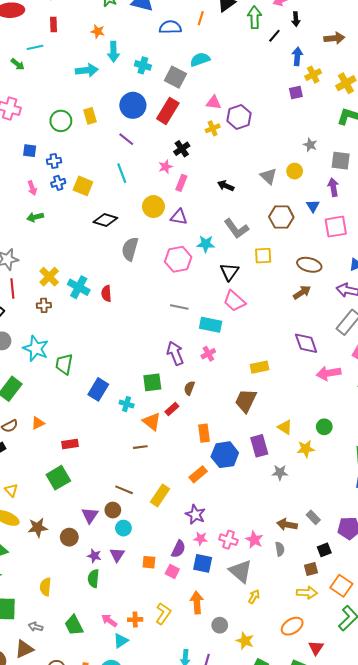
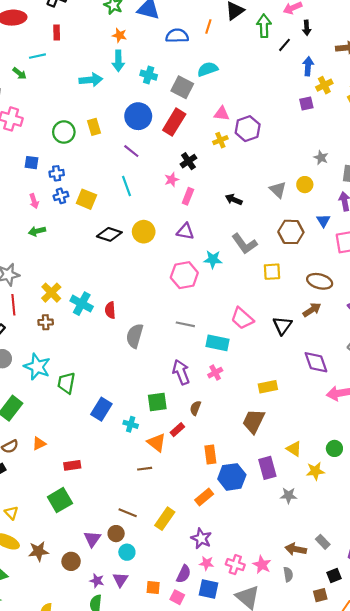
orange star: (98, 31) -> (119, 35), moved
yellow circle: (153, 207) -> (144, 232), moved
gray semicircle: (130, 249) -> (135, 336), moved
black triangle: (229, 272) -> (282, 326), moved

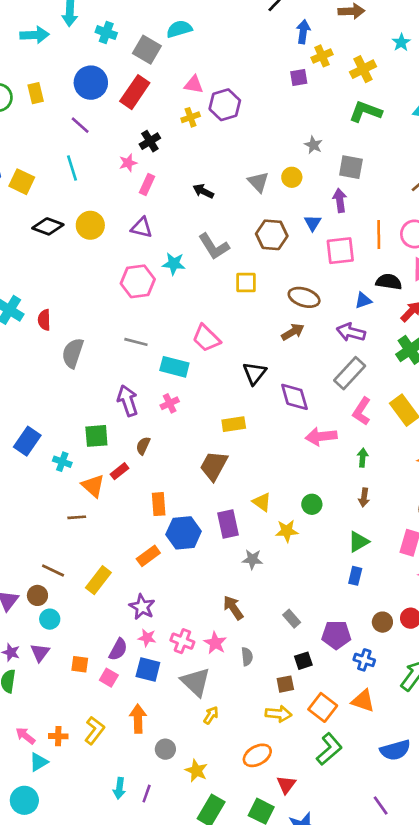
black triangle: (282, 326) -> (254, 373), moved
brown arrow: (296, 549) -> (233, 608), moved, turned 42

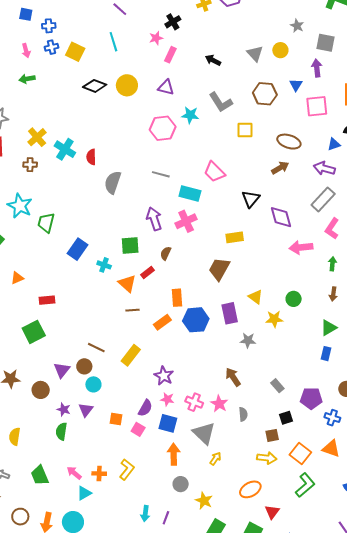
pink cross: (170, 403) -> (186, 221), size x1.5
brown line: (77, 517) -> (132, 310), moved
orange rectangle: (148, 556) -> (162, 322), moved
orange arrow: (138, 719) -> (174, 454), moved

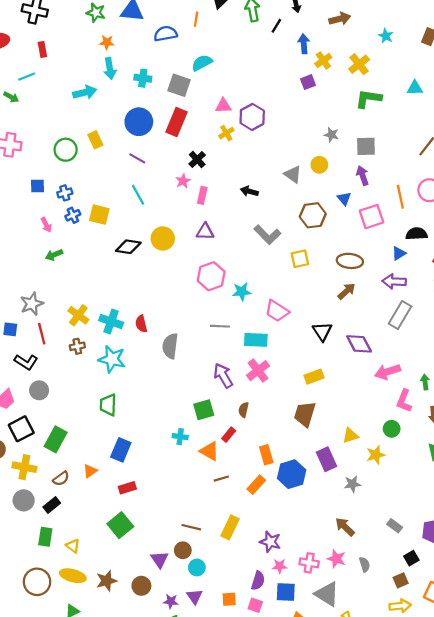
cyan star: (190, 115) -> (242, 292), moved
cyan star: (20, 206) -> (112, 359), moved
pink L-shape: (332, 229) -> (404, 401), moved
blue rectangle: (78, 249) -> (121, 450), moved
yellow triangle: (256, 297) -> (350, 436), turned -42

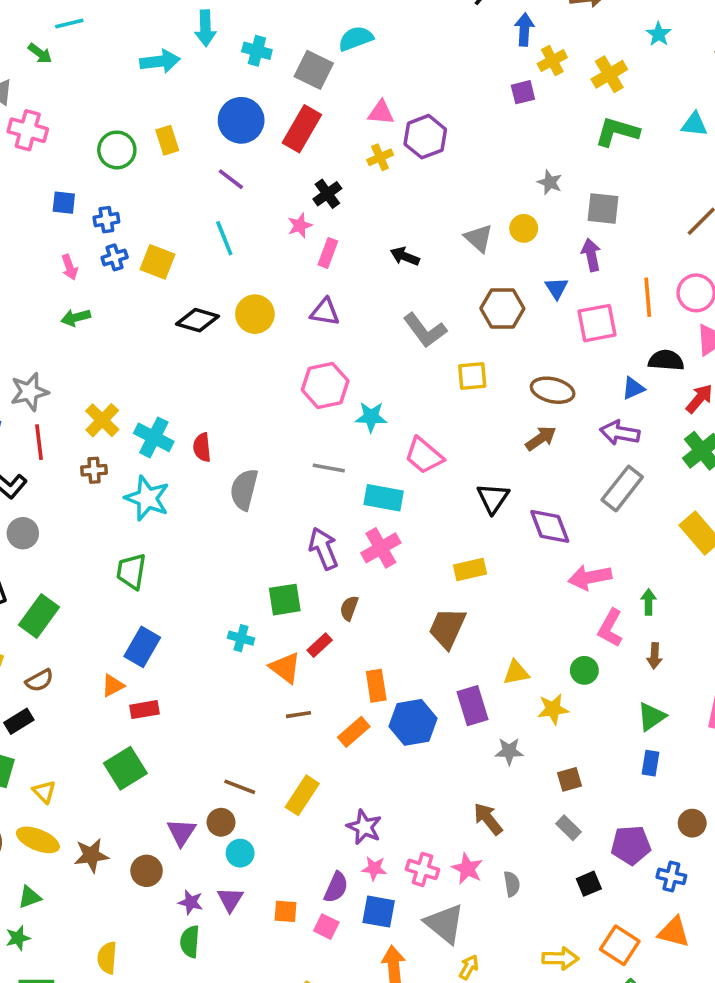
orange triangle: (90, 471) -> (113, 686), moved
brown square: (401, 580) -> (570, 779), moved

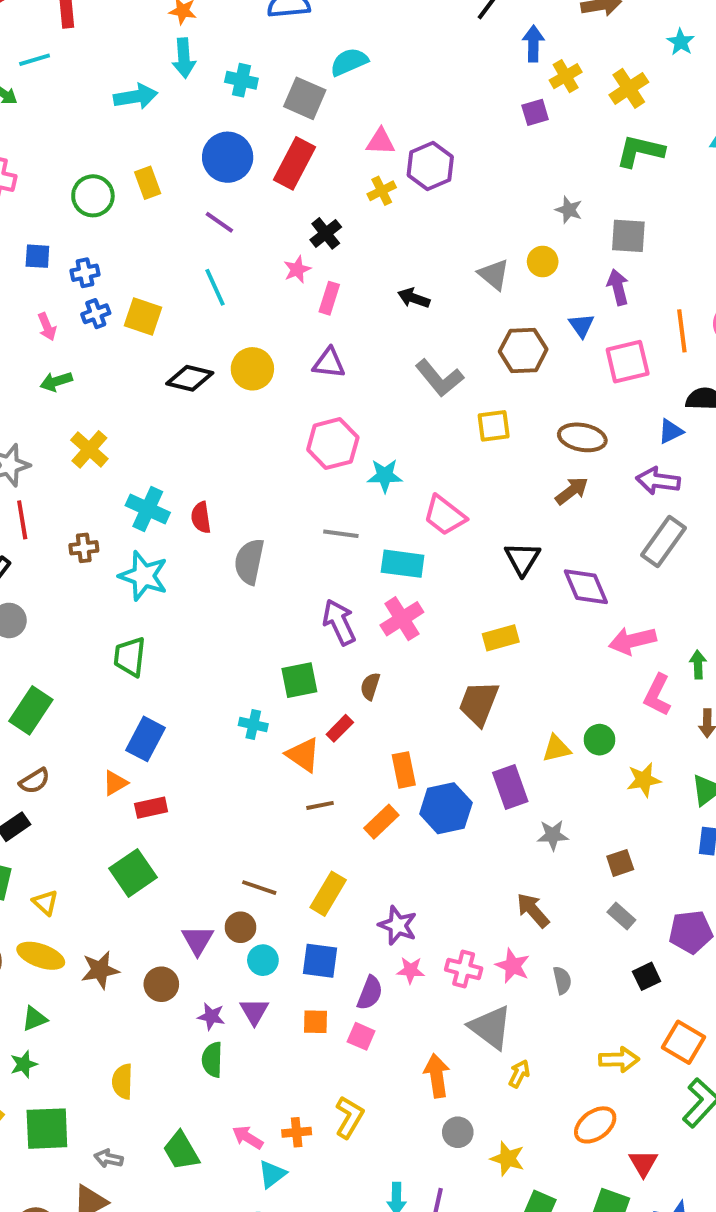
yellow cross: (102, 420) -> (89, 449), moved
green circle: (584, 670) -> (599, 740), moved
yellow star: (553, 709) -> (644, 780), moved
blue square: (379, 912) -> (320, 961), moved

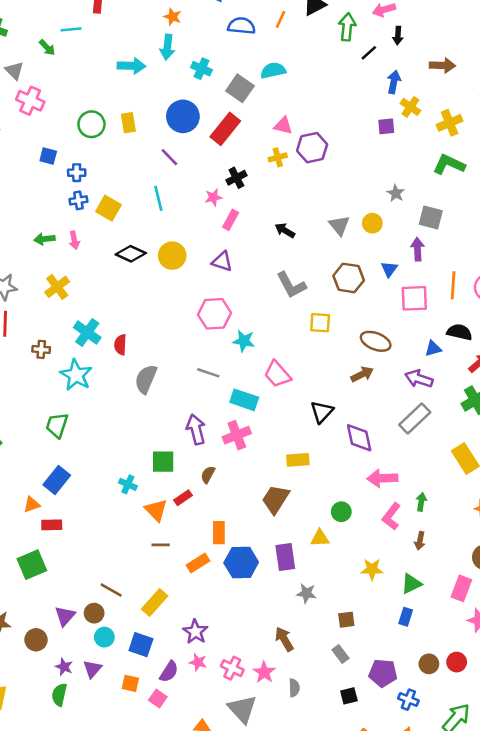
yellow cross: (566, 76) -> (410, 107), turned -36
pink arrow: (47, 327) -> (74, 240), moved
green circle: (599, 740) -> (341, 512), moved

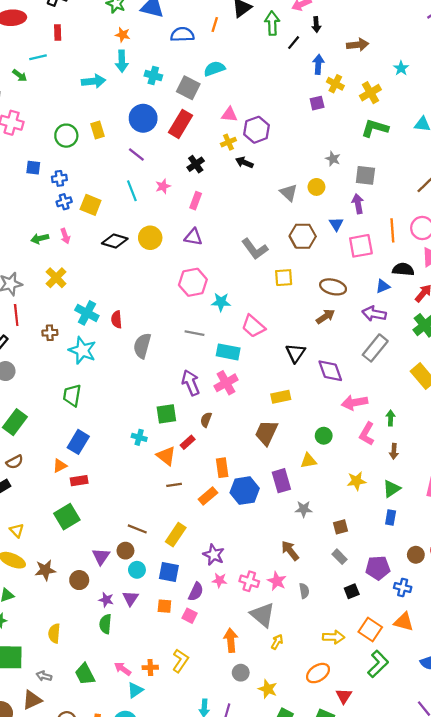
pink star: (213, 197) -> (163, 186), moved
black arrow: (285, 230) -> (244, 162), moved

